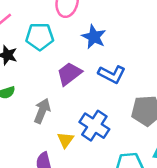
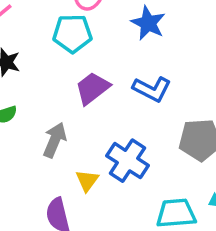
cyan pentagon: (40, 36) -> (72, 33), moved
blue star: (94, 37) -> (148, 23), moved

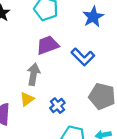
gray arrow: (55, 140) -> (33, 74), moved, turned -30
blue cross: (128, 161) -> (57, 106), moved, size x0.6

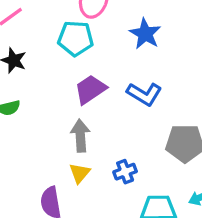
blue cross: (57, 106) -> (125, 172), turned 32

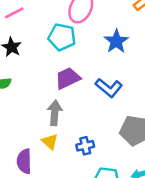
yellow triangle: (80, 173) -> (50, 142), turned -36

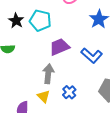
cyan pentagon: (62, 37) -> (40, 20), moved
blue cross: (85, 146) -> (69, 92), moved, turned -32

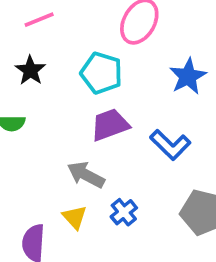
cyan pentagon: (40, 20) -> (101, 73), moved
gray arrow: (48, 74) -> (86, 175), turned -72

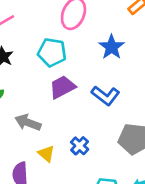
gray arrow: (86, 175) -> (28, 122), moved

